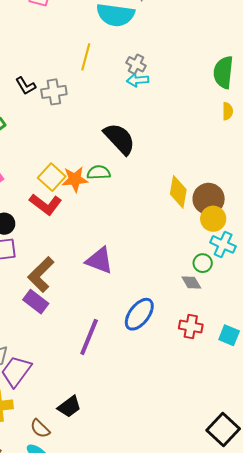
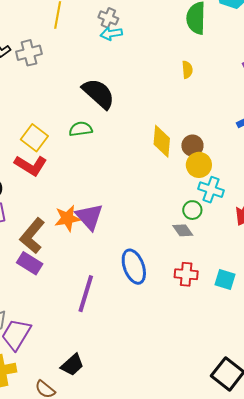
yellow semicircle: (228, 111) -> (187, 70), moved
orange star: (75, 179) -> (67, 218), moved
brown circle: (209, 199) -> (192, 146), size x0.7
purple triangle: (100, 261) -> (89, 217), turned 32
blue ellipse: (139, 314) -> (134, 267), turned -52

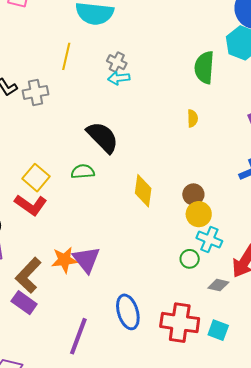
yellow diamond: (162, 141) -> (143, 191), moved
gray diamond: (183, 230) -> (218, 285), moved, turned -45
red cross: (186, 274) -> (180, 323), size x1.6

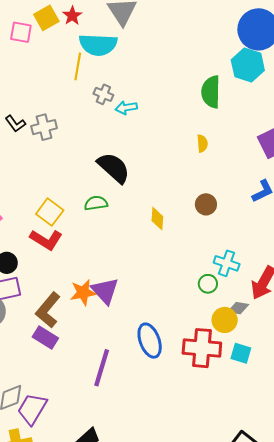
yellow line: (66, 56) -> (78, 66), moved
gray cross: (117, 62) -> (103, 94), moved
yellow diamond: (143, 191) -> (157, 219), size x0.7
brown circle: (193, 194) -> (206, 204), moved
yellow circle: (199, 214) -> (225, 320), moved

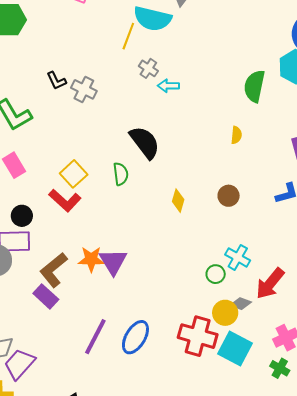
gray cross: (44, 127) -> (84, 89), turned 30
green semicircle: (96, 203) -> (121, 174), turned 80
blue ellipse: (150, 341) -> (135, 337), moved, turned 40
cyan square: (241, 353) -> (235, 348), size x1.6

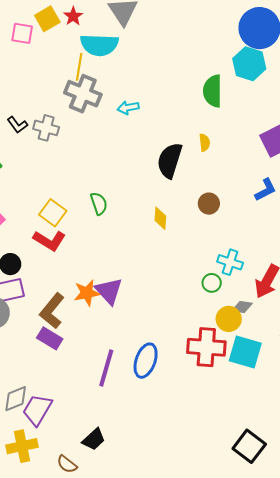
gray cross: (148, 68) -> (83, 94), moved, size x1.8
black semicircle: (145, 142) -> (170, 160), moved, turned -114

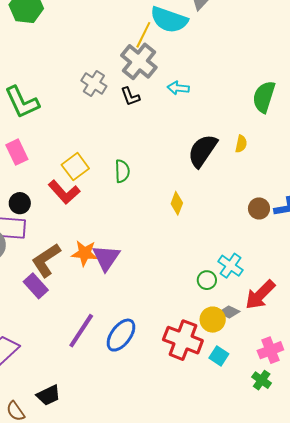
black L-shape: (17, 125) -> (130, 96), moved
brown circle: (209, 204) -> (259, 208), moved
cyan square: (245, 352) -> (219, 356), size x0.6

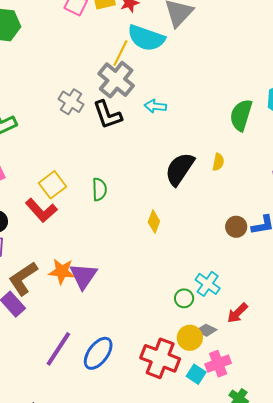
black L-shape: (130, 96) -> (107, 115), size x1.5
red arrow: (260, 295) -> (237, 313), size x0.7
pink cross: (270, 350) -> (218, 364), moved

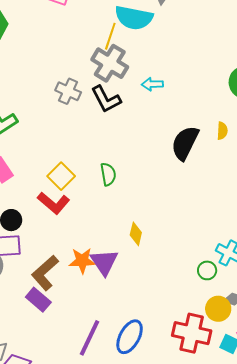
yellow diamond: (154, 222) -> (136, 234), moved

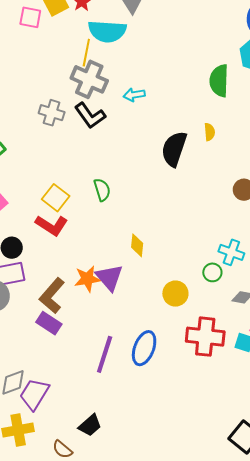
yellow circle: (218, 309) -> (175, 294), moved

